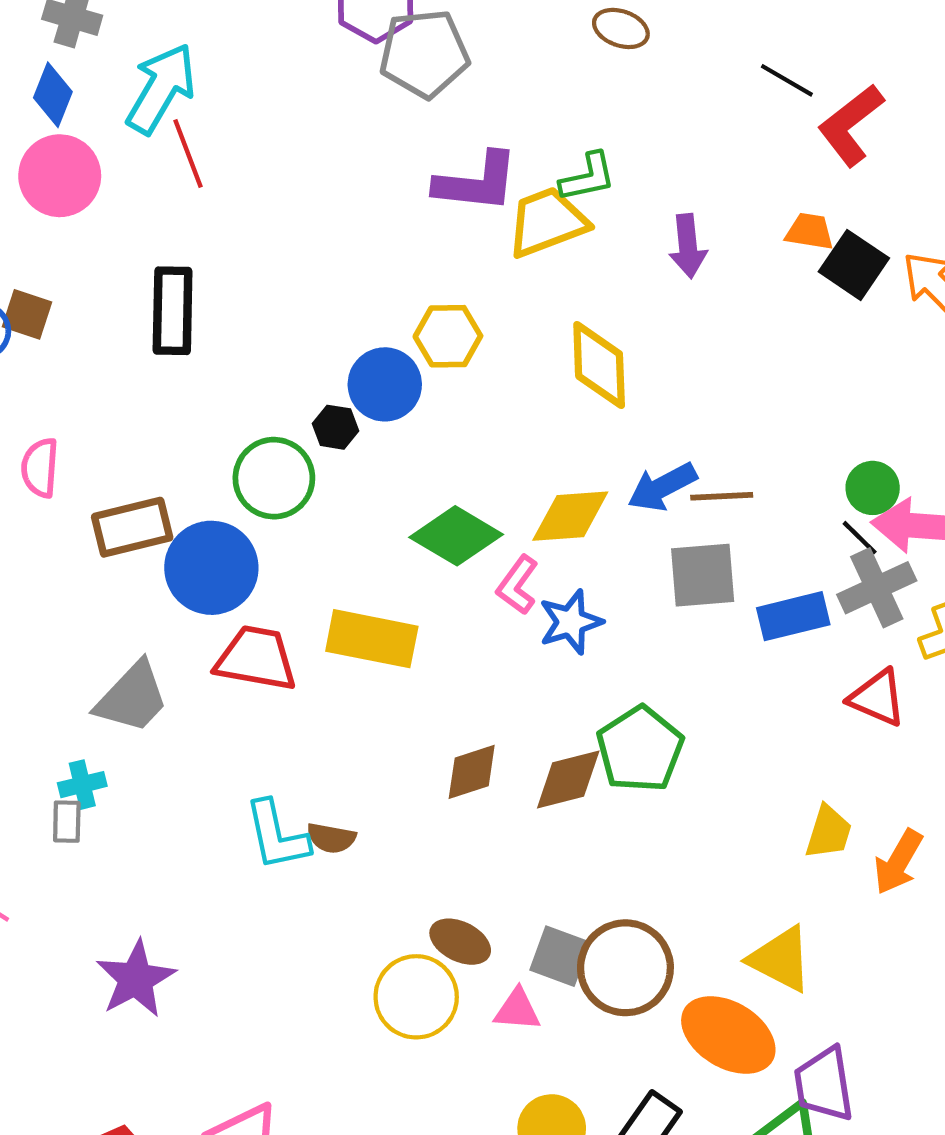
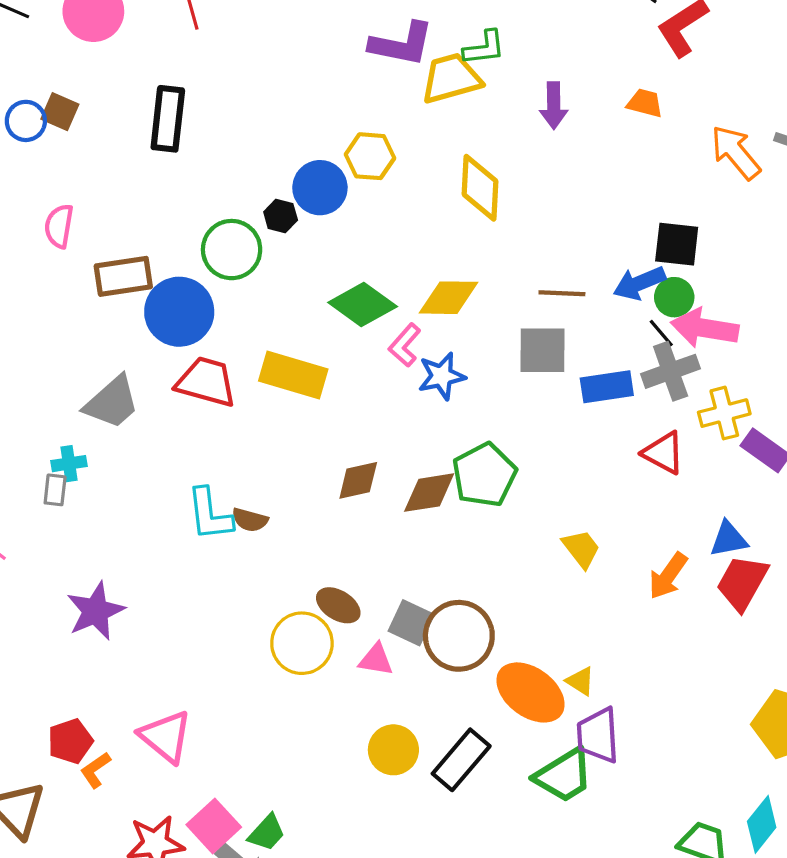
black square: (854, 265) -> (677, 244), moved, turned -33
blue arrow: (662, 487) -> (639, 283), moved
yellow trapezoid: (829, 832) -> (581, 549), moved, turned -60
yellow triangle: (781, 959) -> (580, 681), moved, size x0.6

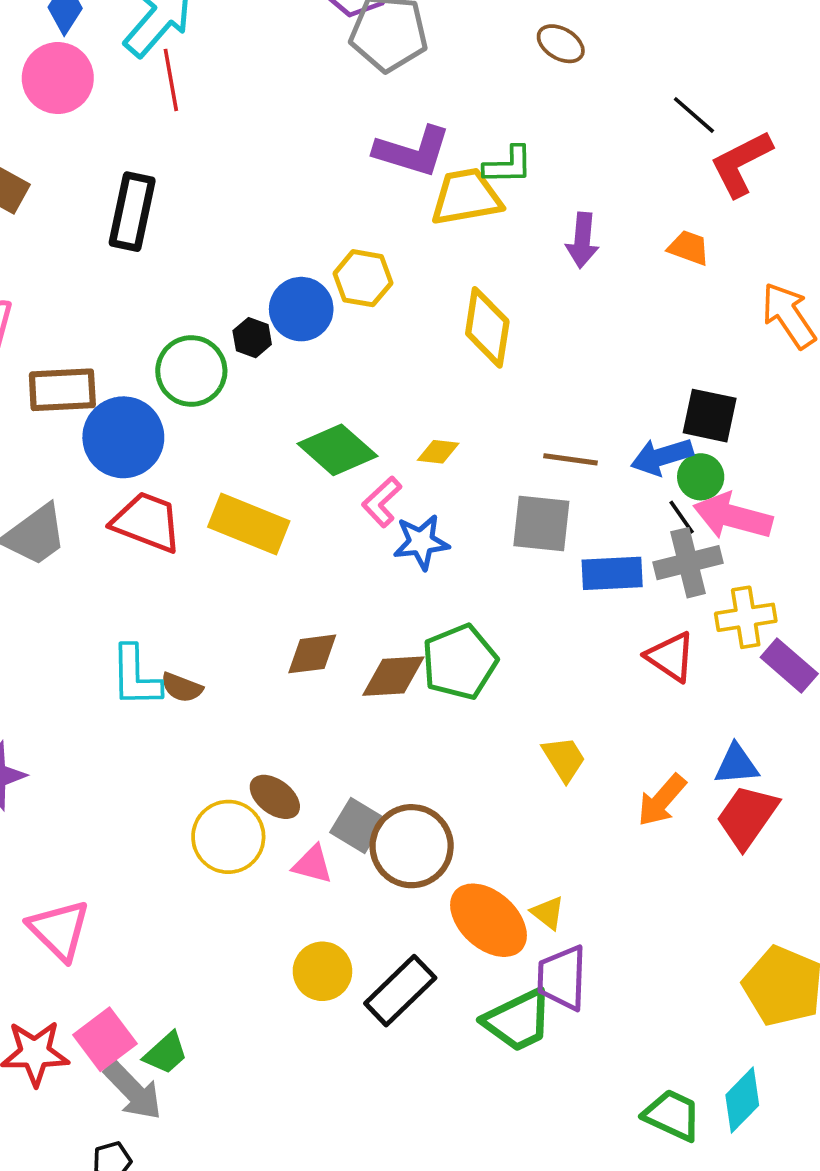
yellow diamond: (448, 298) -> (438, 452), size x0.6

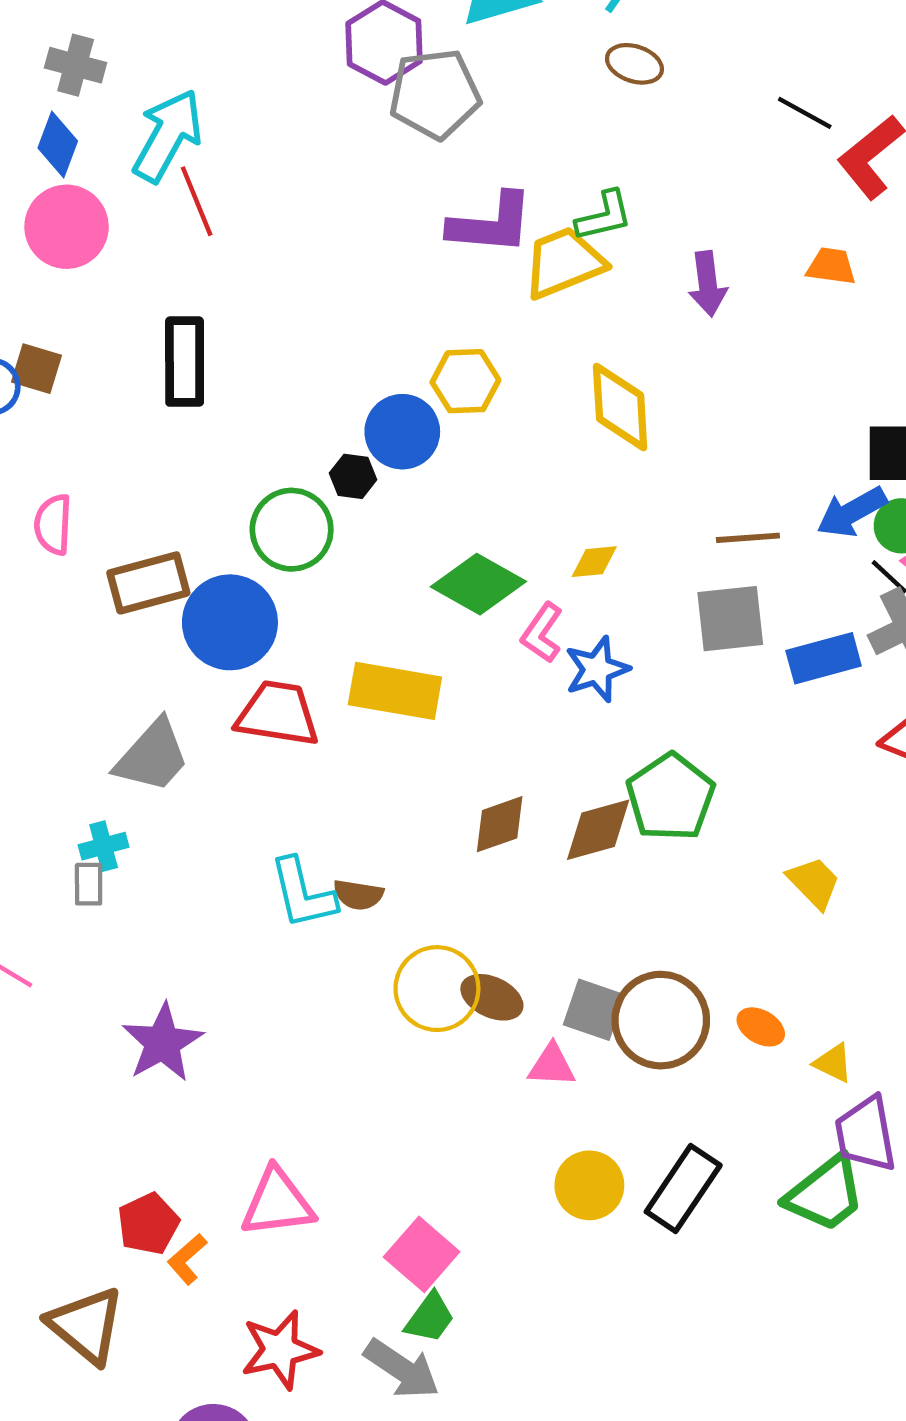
yellow circle: (228, 837) -> (437, 989), moved
orange ellipse: (488, 920) -> (761, 1027), moved, size x0.5
pink triangle: (59, 930) -> (277, 1203), turned -40
pink square: (105, 1039) -> (422, 1254), moved

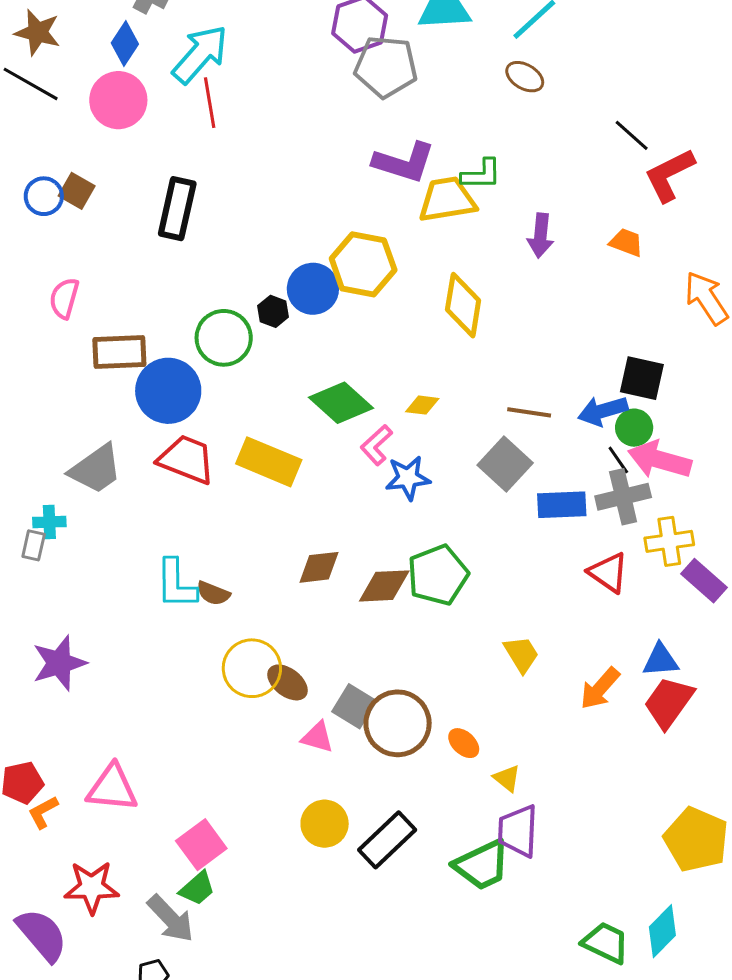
yellow hexagon: (465, 381) -> (363, 264), size x1.4
gray square: (730, 619) -> (505, 464), turned 36

